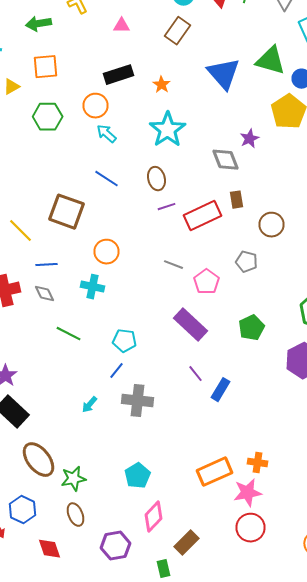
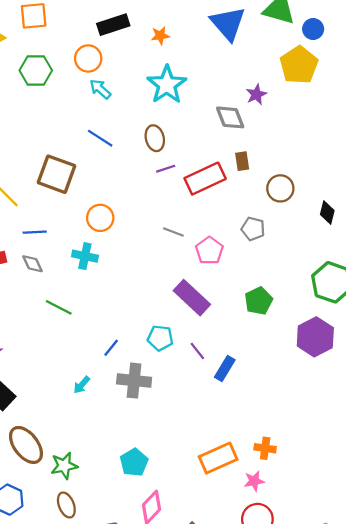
orange star: (162, 85) -> (160, 36), turned 30
cyan pentagon: (124, 341) -> (160, 338), moved
pink star: (248, 493) -> (254, 481), size x0.7

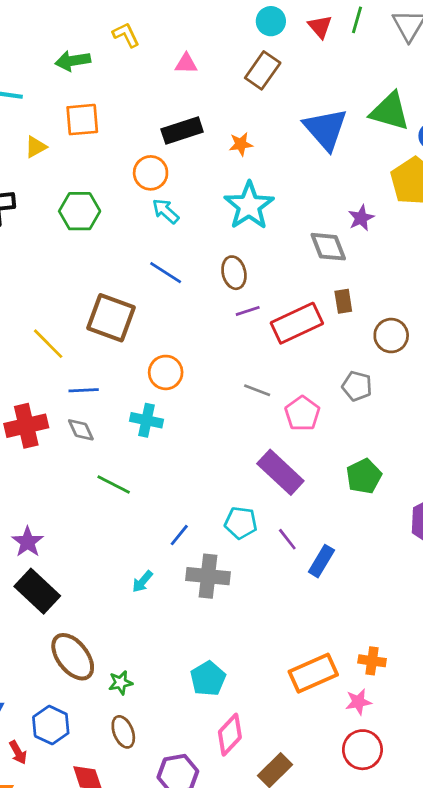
green hexagon: (36, 70) -> (80, 211), moved
green star: (64, 466) -> (121, 683), size x0.7

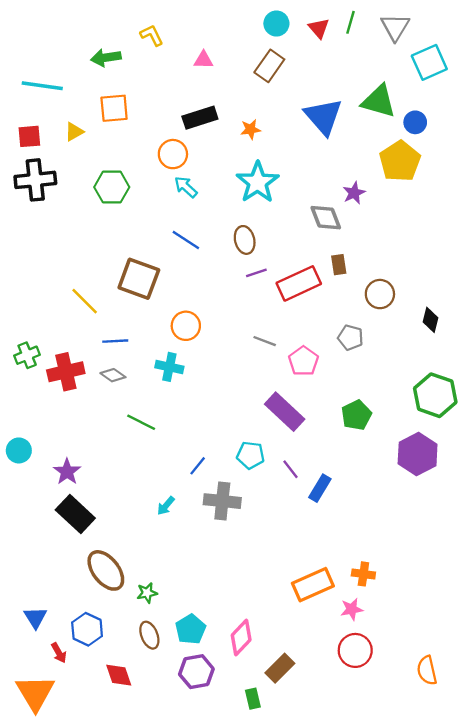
gray diamond: (81, 430) -> (113, 375), turned -30
cyan pentagon: (208, 679) -> (191, 629), moved

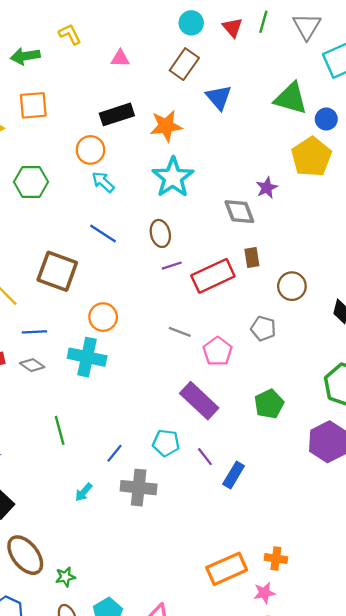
blue triangle: (323, 116) -> (219, 97), moved, size x0.7
orange star: (251, 129) -> (166, 126), size x1.6
cyan cross: (169, 367) -> (87, 357), size x1.4
green line: (141, 422) -> (60, 430), moved, turned 48

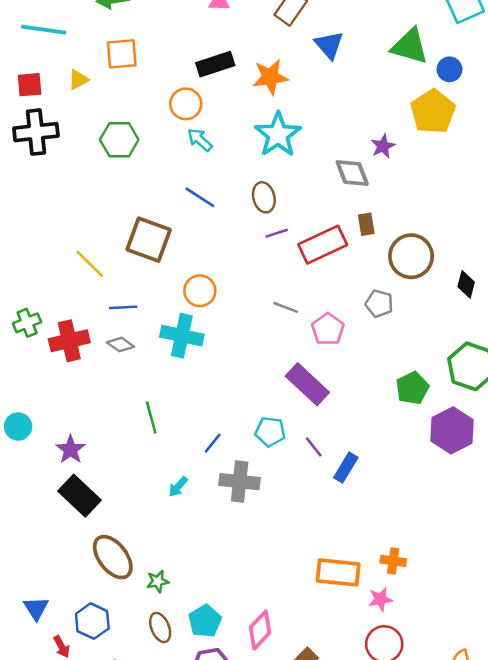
brown circle: (292, 286) -> (411, 256), size x1.4
green pentagon: (269, 404) -> (412, 388), moved
orange rectangle: (227, 569) -> (338, 572), turned 30

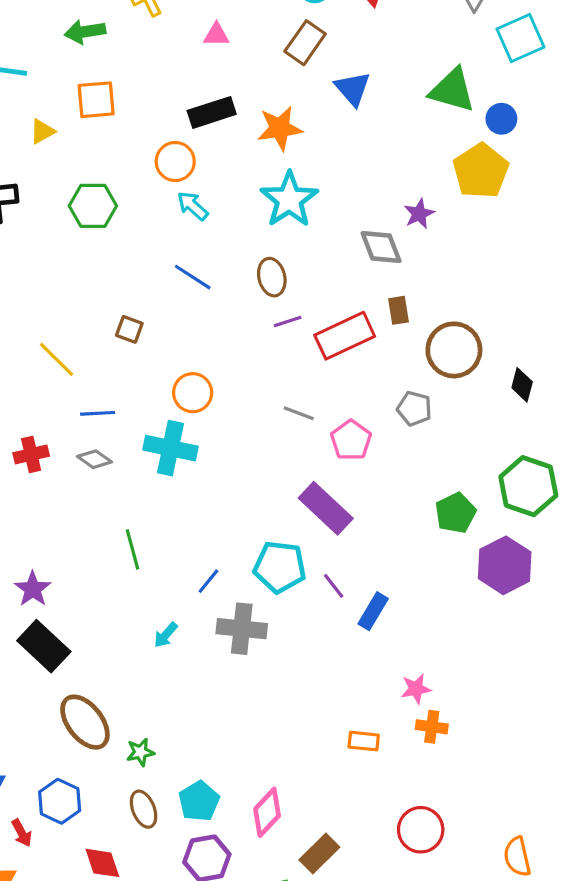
brown square: (149, 240) -> (129, 329), size x0.5
red cross: (69, 341) -> (31, 454), size x0.7
cyan pentagon: (270, 432) -> (280, 567), size x1.4
orange rectangle: (338, 572) -> (364, 741), size x0.6
pink star: (380, 599) -> (416, 689), moved

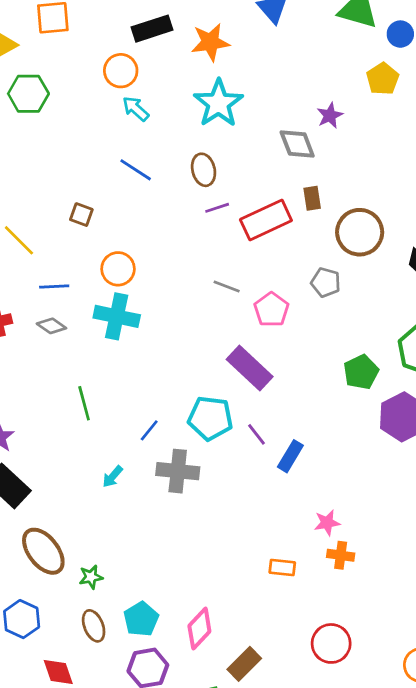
yellow pentagon: (481, 171) -> (383, 79), size x0.7
green hexagon: (93, 206) -> (28, 94), moved
orange circle: (193, 393) -> (118, 269), moved

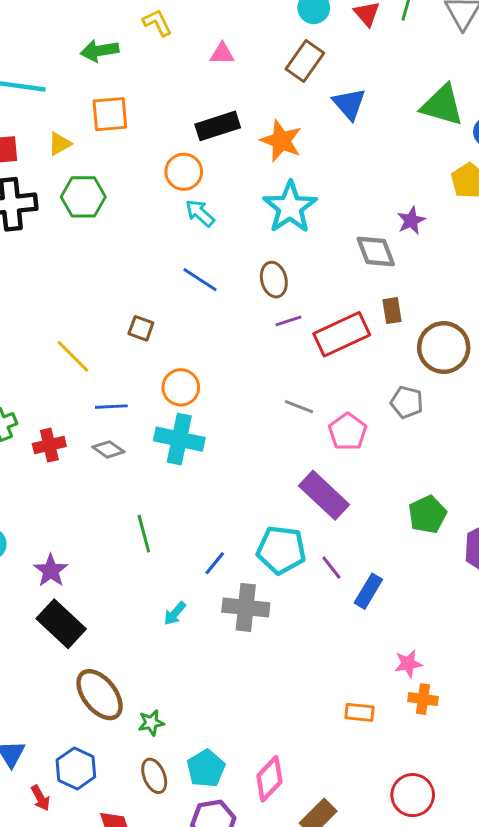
orange star: (210, 42) -> (281, 141), turned 30
green pentagon: (361, 372) -> (427, 514), moved

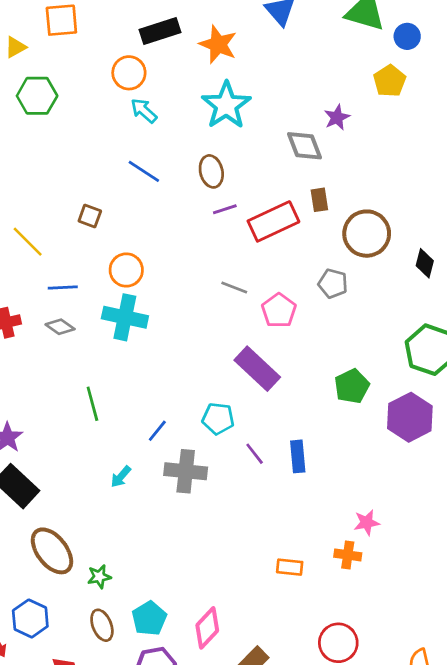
cyan pentagon: (281, 550) -> (218, 419), size x0.7
purple line: (331, 568) -> (255, 454), moved
blue rectangle: (368, 591) -> (298, 456), turned -36
pink star: (408, 664) -> (367, 523), moved

